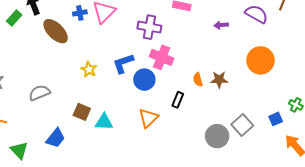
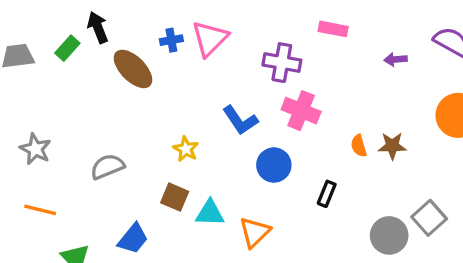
blue L-shape: (123, 63) -> (240, 120), turned -105
yellow star: (89, 69) -> (186, 149), moved
blue circle: (144, 80) -> (274, 165), moved
black rectangle: (178, 100) -> (327, 194), moved
orange triangle: (148, 118) -> (255, 232), moved

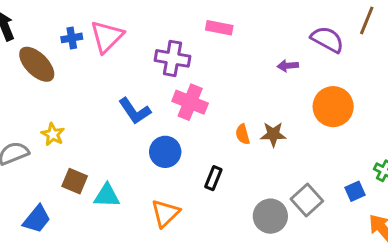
purple arrow: (396, 59) -> (288, 66), moved
yellow star: (186, 149) -> (53, 134), moved
orange triangle: (255, 232) -> (165, 213), moved

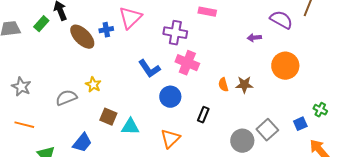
blue cross: (72, 38) -> (106, 30), moved

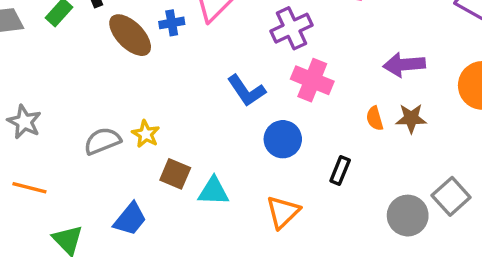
purple cross: (175, 33) -> (291, 28), turned -35
purple arrow: (254, 38) -> (404, 65), moved, size x1.6
yellow star: (93, 85) -> (146, 134), moved

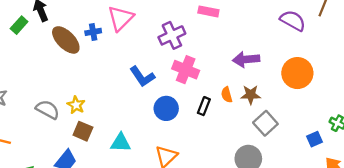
gray semicircle: (102, 141) -> (48, 110), turned 50
black rectangle: (340, 170) -> (204, 106), moved
brown square: (175, 174) -> (83, 131), moved
gray square: (451, 196) -> (265, 123), moved

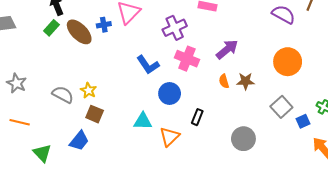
green rectangle: (19, 25) -> (51, 28), moved
purple arrow: (246, 59) -> (227, 49), moved, turned 145
black rectangle: (204, 106) -> (197, 117), moved
gray square: (265, 123) -> (281, 107), moved
cyan triangle: (121, 143) -> (143, 121), moved

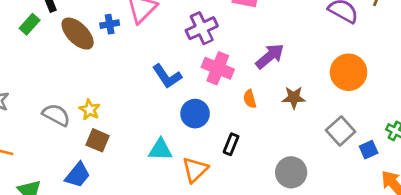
green rectangle: (51, 28) -> (30, 24), moved
orange semicircle: (224, 81) -> (250, 99), moved

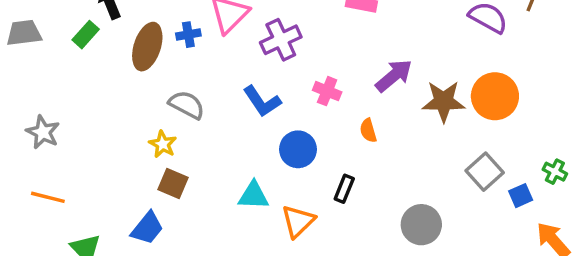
purple cross: (202, 28) -> (281, 40), moved
brown ellipse: (78, 34) -> (147, 47), turned 63
pink cross: (218, 68) -> (327, 91), size x0.7
brown star: (294, 98) -> (444, 101), moved, size x1.4
gray semicircle: (56, 115) -> (187, 105), moved

